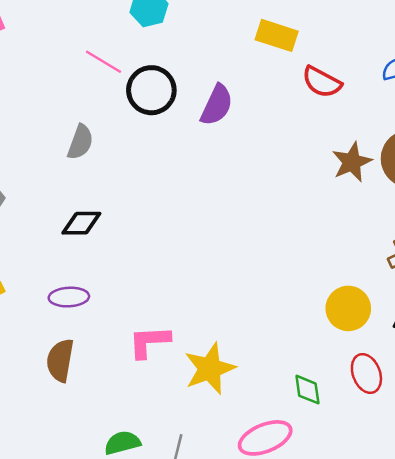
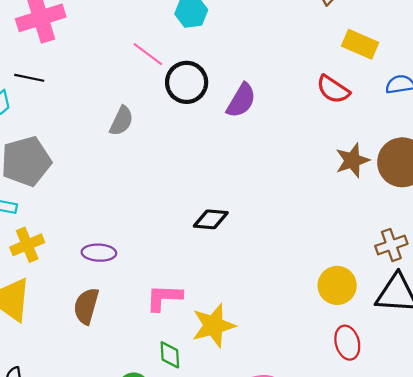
yellow rectangle: (277, 35) -> (360, 44), moved
black diamond: (81, 223) -> (211, 219), moved
green diamond: (307, 390) -> (170, 355), moved

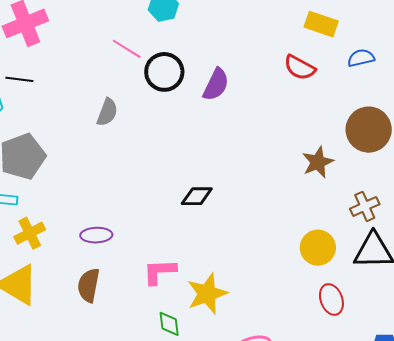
brown star: (352, 160) -> (318, 162), moved

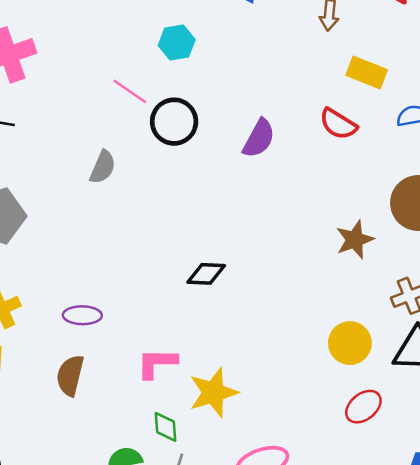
purple semicircle: (216, 85) -> (259, 138), moved
red ellipse: (331, 299) -> (363, 407), turned 68

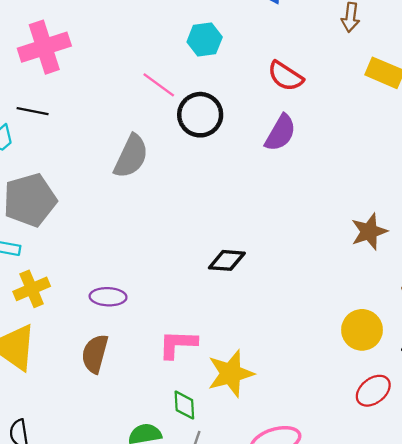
red semicircle: (338, 124) -> (285, 76), moved
gray semicircle: (103, 167) -> (131, 156), size x1.4

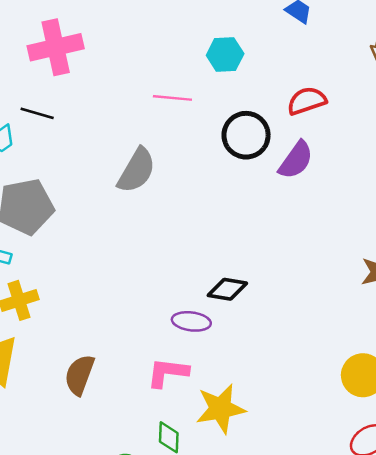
red semicircle: (285, 76) -> (307, 101), turned 123
pink line: (159, 85) -> (172, 98), turned -36
black circle: (200, 115) -> (246, 135), moved
purple ellipse: (108, 297) -> (191, 321), moved

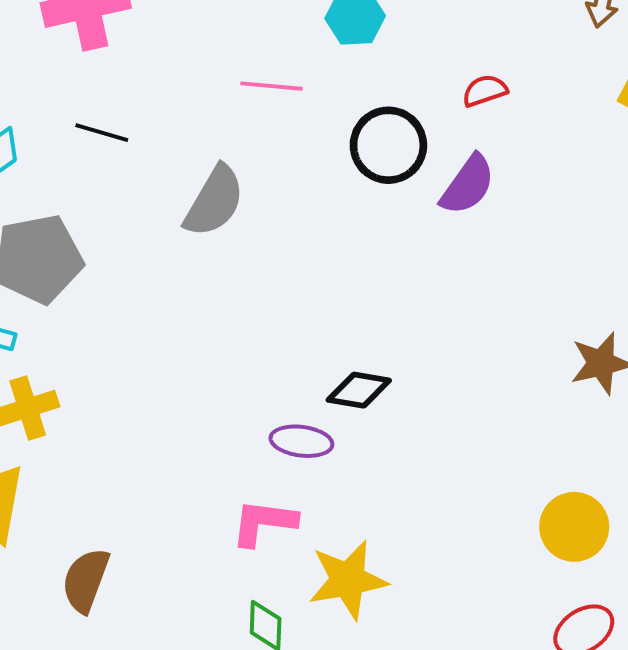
red semicircle: (307, 101) -> (485, 91), size x0.7
black line: (37, 113) -> (102, 133), moved
brown semicircle: (80, 375) -> (86, 580), moved

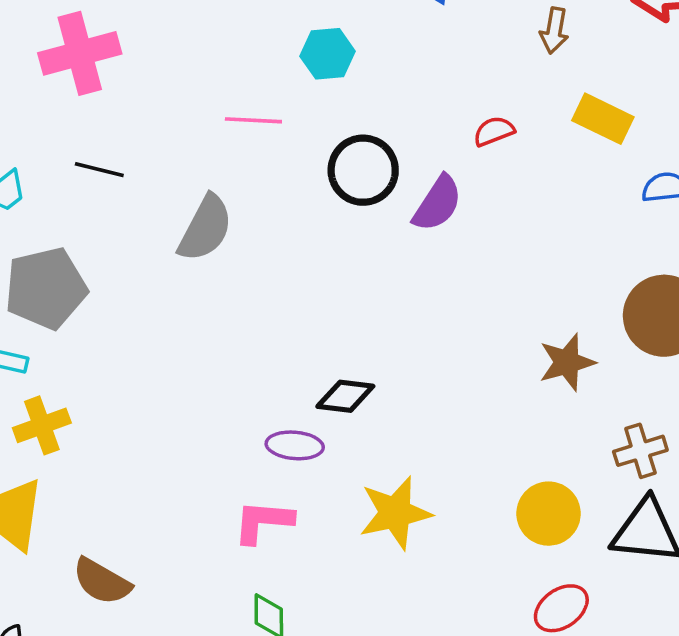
red semicircle: (485, 91) -> (494, 131), moved
brown semicircle: (86, 580) -> (102, 581), turned -78
yellow star: (348, 580) -> (395, 513), moved

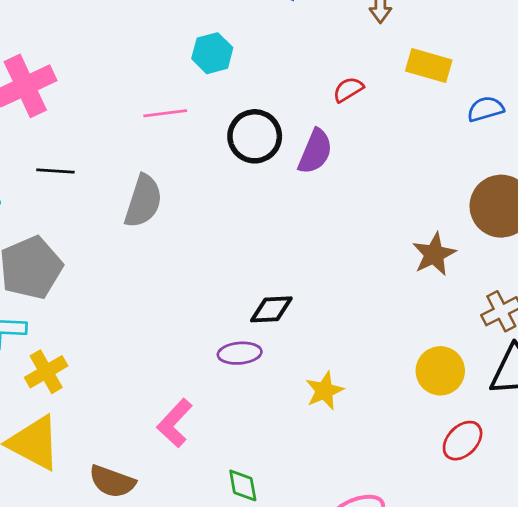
yellow star: (395, 513) -> (324, 391), size x0.7
pink L-shape: (263, 522) -> (175, 423), moved, turned -42

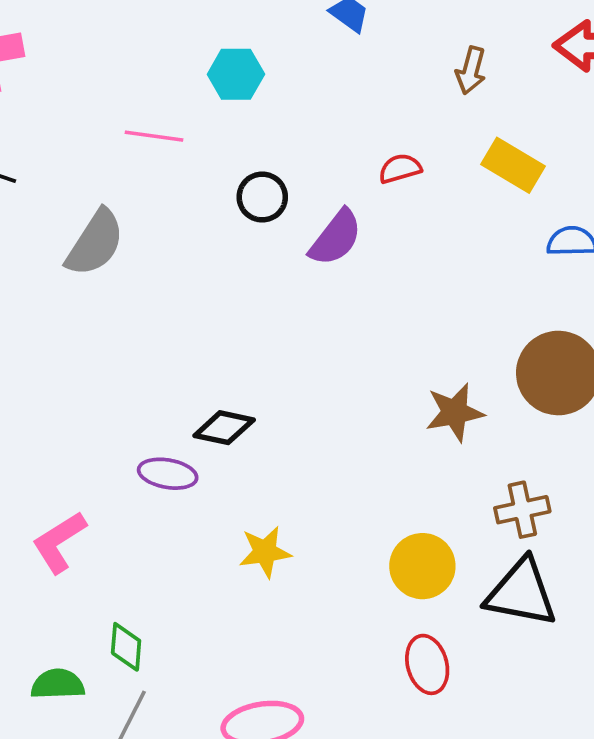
black circle: (255, 136) -> (262, 197), size x0.7
red ellipse: (463, 441) -> (427, 664), turned -75

